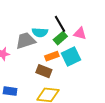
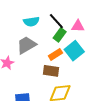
cyan semicircle: (40, 32) -> (31, 22), moved

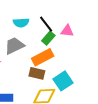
cyan square: (74, 51) -> (63, 81), moved
orange rectangle: (55, 54) -> (43, 57), size x1.5

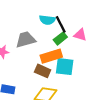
cyan semicircle: (21, 23) -> (47, 20), moved
cyan square: (63, 81) -> (65, 67), moved, turned 30

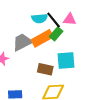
pink triangle: (80, 35) -> (70, 19), moved
orange rectangle: (51, 56) -> (42, 38), moved

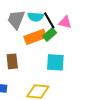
gray trapezoid: (22, 42) -> (16, 20), moved, turned -50
brown rectangle: (45, 69) -> (12, 61), moved, turned 63

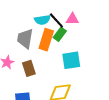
gray trapezoid: (16, 20) -> (25, 39), moved
orange rectangle: (35, 37) -> (46, 40), turned -40

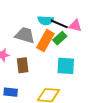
black line: (56, 21) -> (59, 24), turned -36
gray trapezoid: (25, 39) -> (25, 35), turned 85

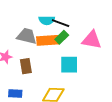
pink triangle: (75, 26) -> (92, 40), moved, size x1.5
orange rectangle: (45, 41) -> (48, 40), turned 60

